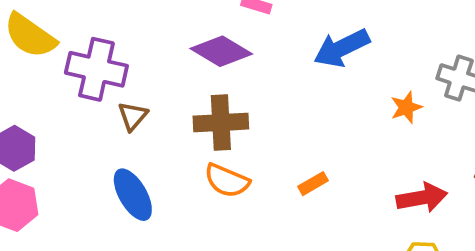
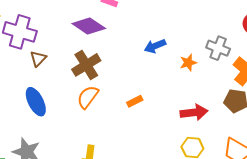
blue arrow: (342, 48) -> (155, 46), moved, size x0.7
brown cross: (221, 123) -> (86, 65), turned -32
orange semicircle: (227, 181) -> (88, 97), turned 100

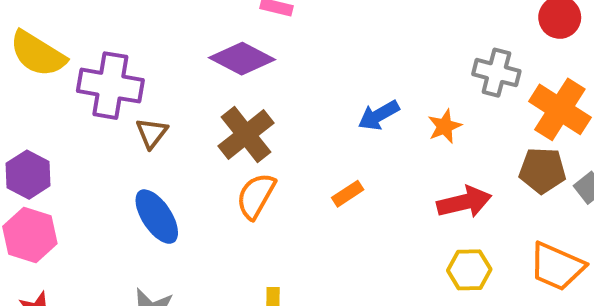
blue arrow: (155, 46) -> (379, 115), moved
orange star: (188, 63) -> (445, 126), moved

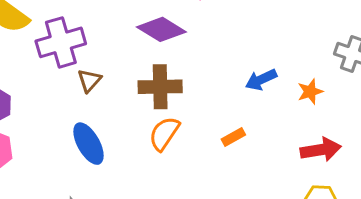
purple cross: (110, 86) -> (61, 42), turned -30
brown cross: (246, 134) -> (160, 87), turned 33

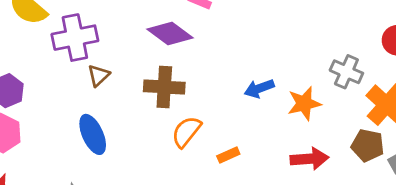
orange star: (310, 92) -> (304, 104), size x1.4
orange semicircle: (164, 133) -> (186, 132), moved
orange rectangle: (233, 137) -> (228, 155), moved

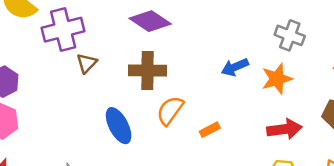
gray cross: (346, 72) -> (290, 35), moved
blue ellipse: (93, 134) -> (119, 126), moved

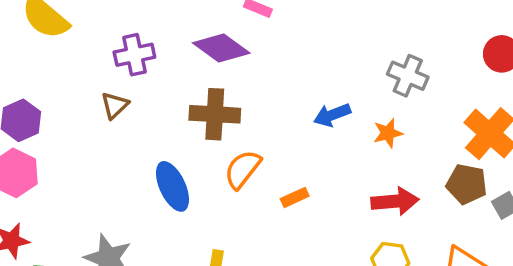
purple cross: (63, 30) -> (134, 55), moved, size x0.7
brown triangle: (87, 63) -> (115, 105), moved
orange star: (277, 79) -> (388, 133), size x0.7

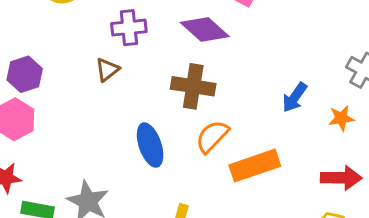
blue arrow: (332, 115) -> (295, 97), turned -40
orange rectangle: (295, 197) -> (255, 166), size x2.0

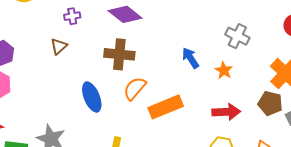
purple cross: (129, 28) -> (72, 16), size x0.7
blue arrow: (295, 97) -> (190, 58), turned 115
orange star: (341, 118) -> (224, 70), turned -30

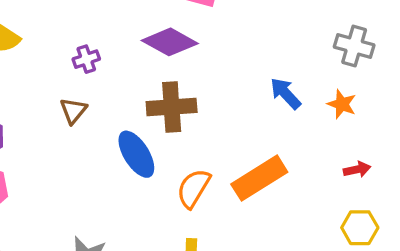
orange semicircle: (135, 88) -> (193, 188), moved
blue ellipse: (92, 97) -> (136, 154), moved
red arrow: (226, 112) -> (357, 169), size x0.6

